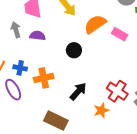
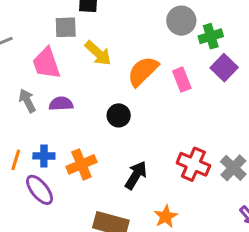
pink rectangle: (120, 34) -> (182, 80), turned 49
orange star: (101, 110) -> (166, 216), moved

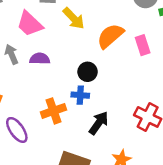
pink trapezoid: (46, 63) -> (30, 24), turned -32
blue cross: (44, 156) -> (80, 95), moved

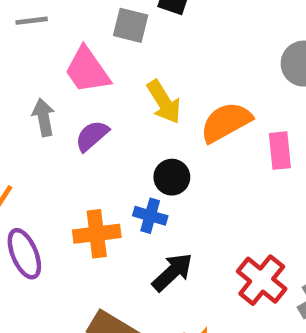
yellow arrow: (74, 18) -> (164, 102), moved
purple semicircle: (40, 59) -> (92, 136), turned -54

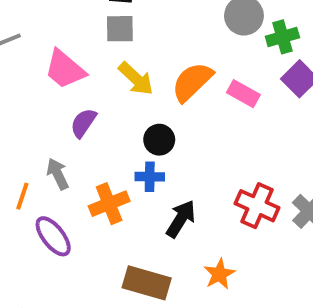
gray square: (131, 25) -> (120, 29), moved
gray arrow: (44, 117) -> (58, 174), moved
pink rectangle: (280, 151) -> (243, 94), turned -40

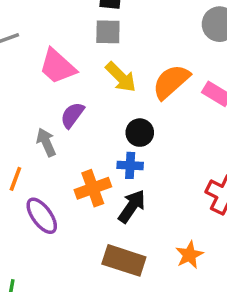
gray arrow: (58, 174) -> (46, 142), moved
black arrow: (181, 219) -> (132, 206), moved

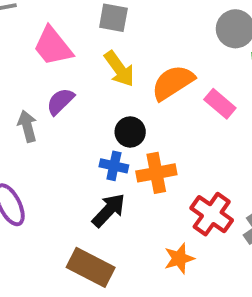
orange cross: (93, 188) -> (156, 173), moved
orange star: (189, 255) -> (179, 258), moved

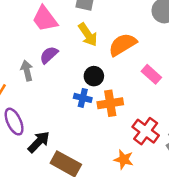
pink rectangle: (220, 104) -> (151, 74), moved
black arrow: (109, 210) -> (39, 142), moved
orange star: (179, 258) -> (124, 159), turned 30

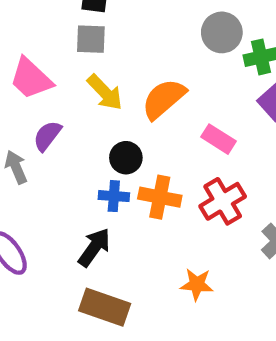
orange cross: (110, 103) -> (160, 197), turned 30
red cross: (146, 131) -> (223, 201), moved, turned 32
black arrow: (39, 142) -> (94, 247), moved

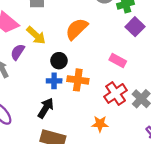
yellow arrow: (105, 92) -> (36, 35), moved
pink rectangle: (218, 139) -> (118, 61), moved
red cross: (223, 201) -> (116, 93), moved

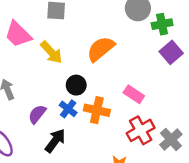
purple semicircle: (18, 52) -> (37, 114), moved
pink rectangle: (118, 61) -> (134, 94), moved
blue cross: (54, 81) -> (68, 109), turned 32

